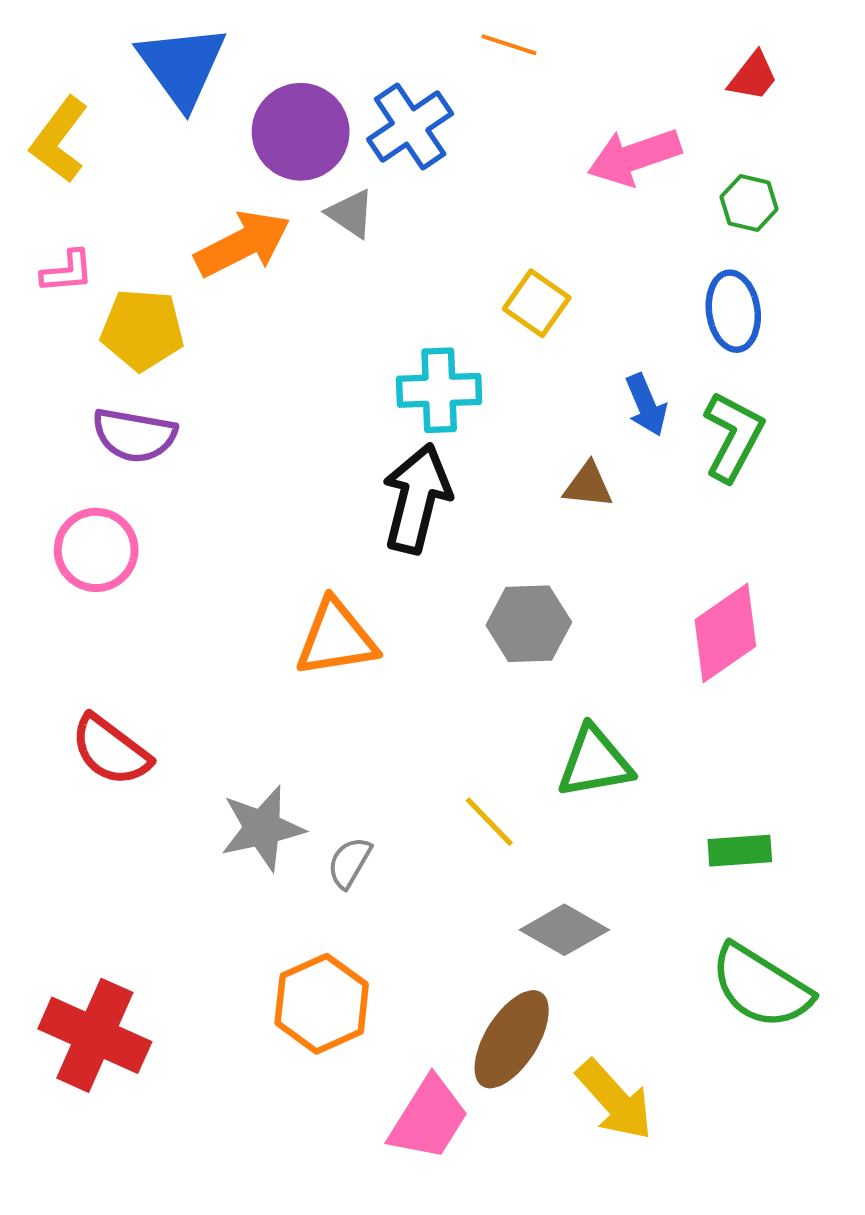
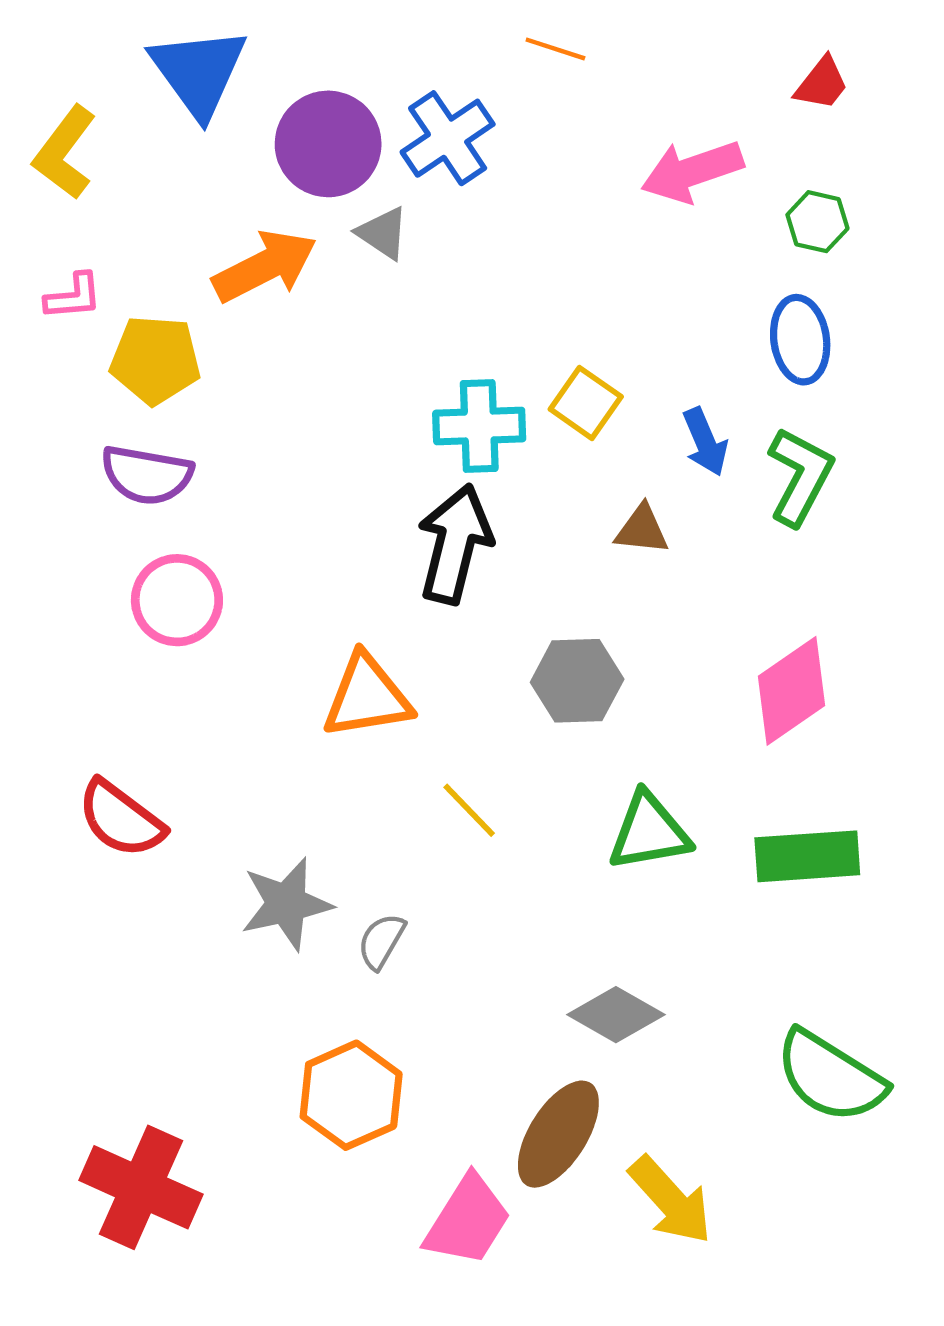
yellow square: (537, 303) -> (586, 403), moved
pink circle: (96, 550) -> (177, 600), moved
yellow line: (489, 822) -> (469, 810), moved
green rectangle: (740, 851) -> (807, 856), moved, size x1.5
red cross: (95, 1035) -> (141, 1187), moved

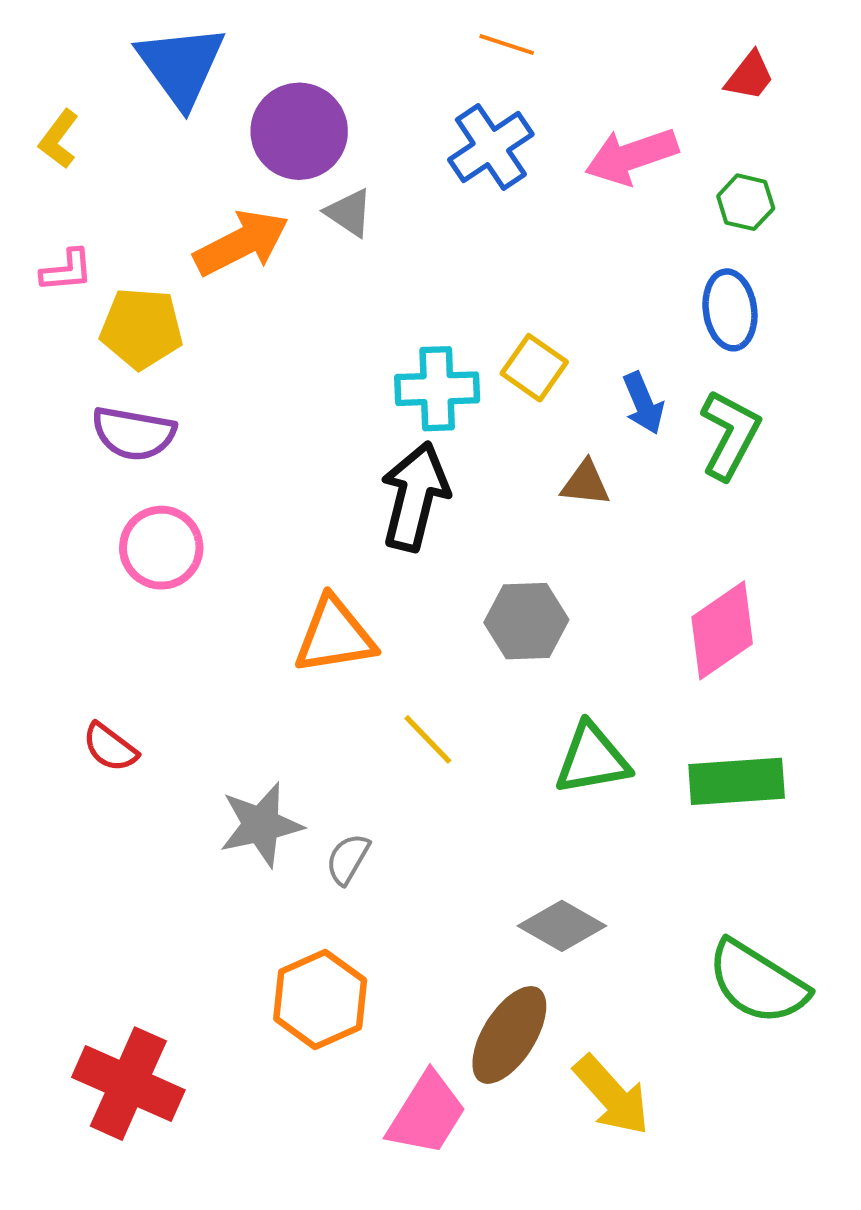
blue cross: (448, 138) -> (491, 147), moved
yellow L-shape: (65, 153) -> (59, 139), size x0.7
red semicircle: (121, 819) -> (110, 747), size x0.7

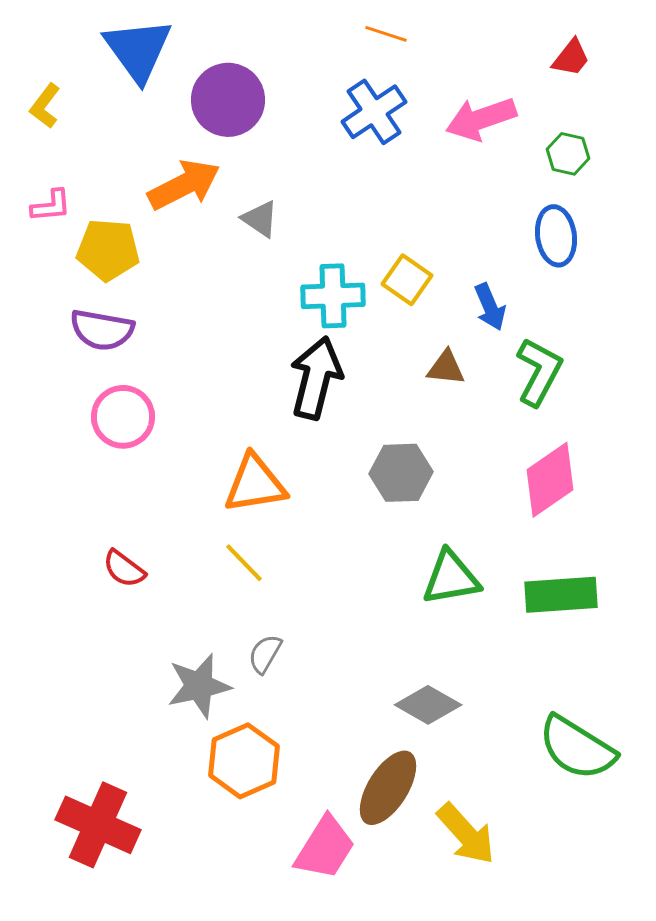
gray triangle: (349, 213) -> (260, 219), moved
green L-shape: (730, 435) -> (539, 372), moved
yellow line: (428, 739) -> (244, 563), moved
red semicircle: (110, 747) -> (124, 569), moved
gray star: (261, 825) -> (199, 686), moved

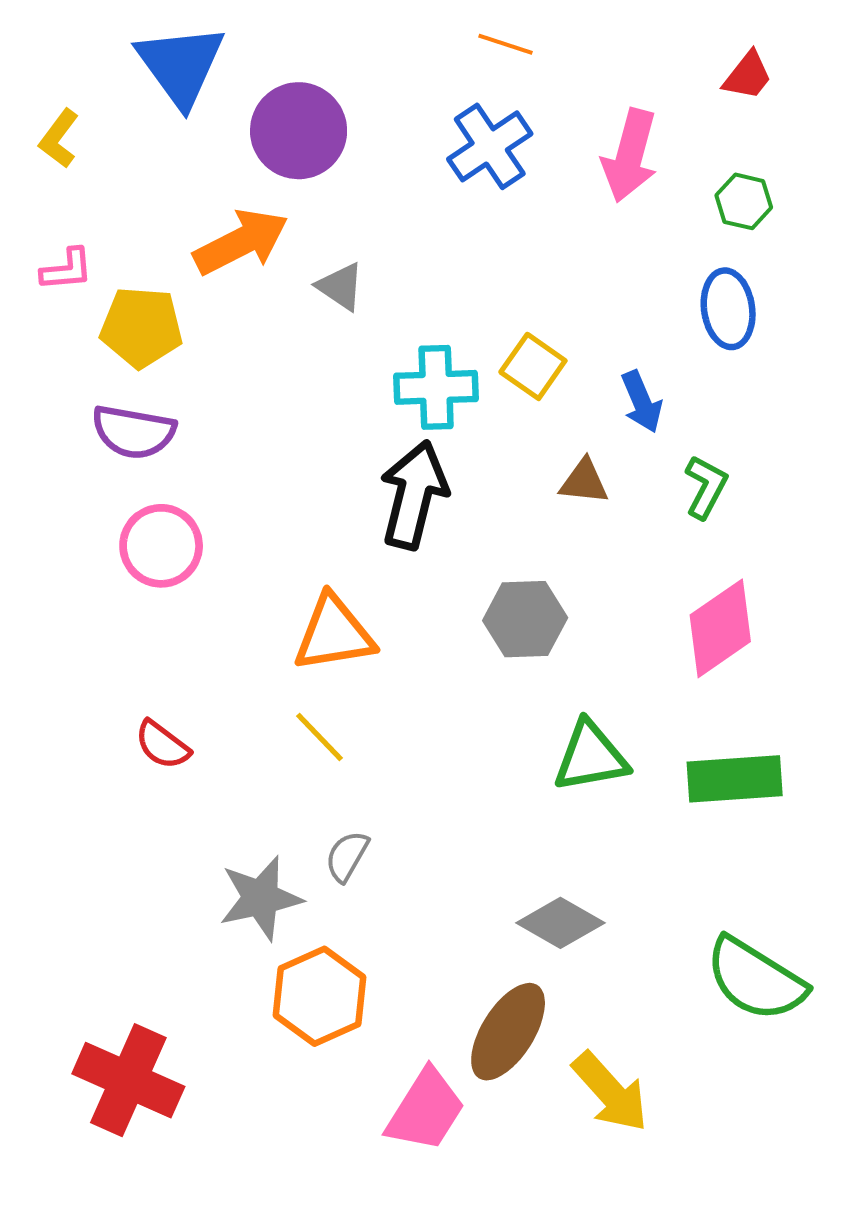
pink arrow: (481, 119) -> (630, 156), turned -56
green L-shape: (539, 372) -> (706, 487), size x0.7

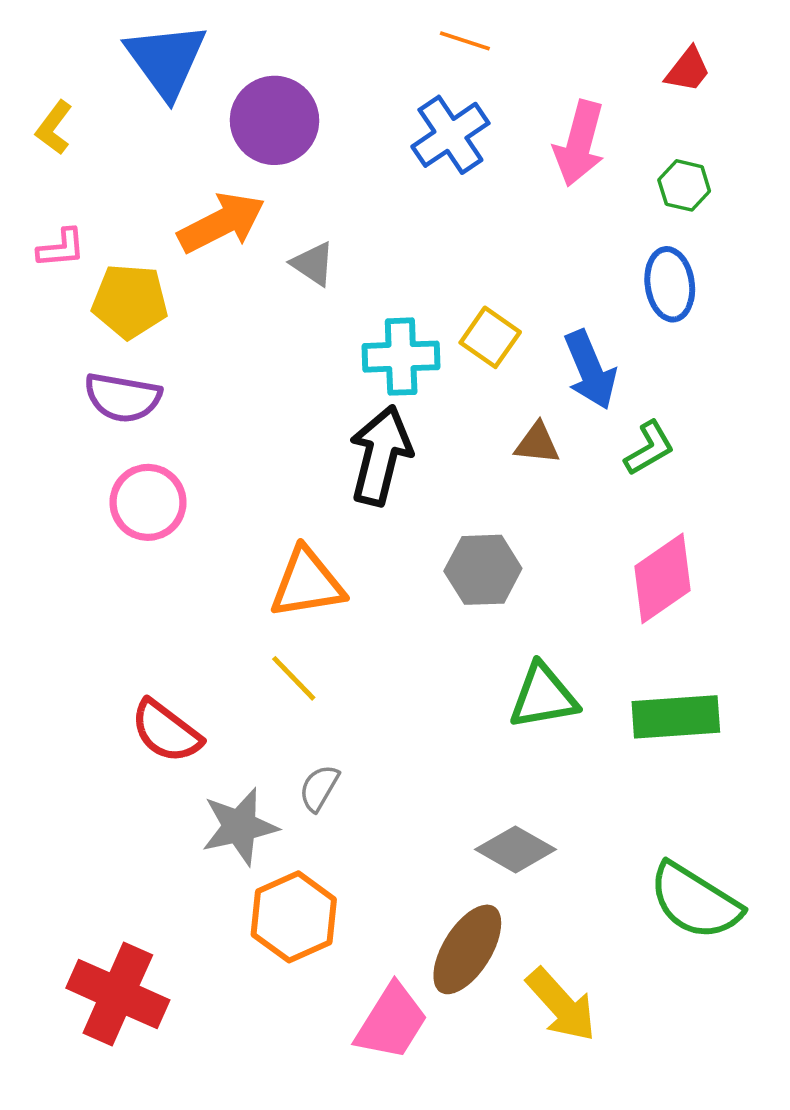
blue arrow: (642, 402) -> (590, 370), size x1.4
green L-shape: (706, 487) -> (649, 448), turned 32
red semicircle: (162, 745) -> (166, 731), moved, size x1.4

